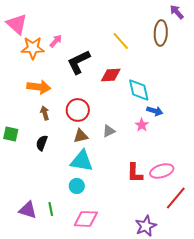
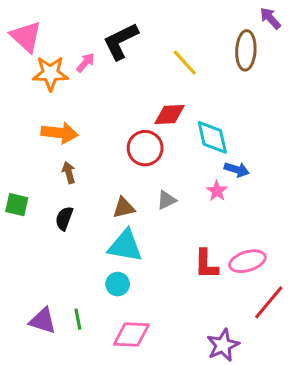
black L-shape: (79, 62) -> (121, 41), moved
red circle: (78, 110) -> (145, 148), moved

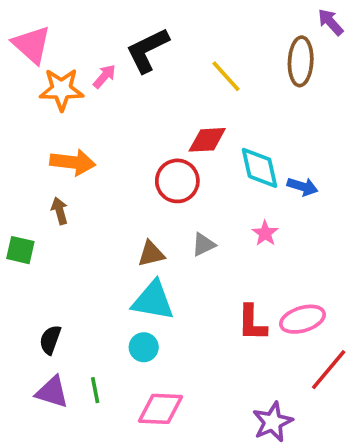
blue arrow: (237, 170) -> (302, 187), moved
brown arrow: (69, 173) -> (60, 211), moved
black semicircle: (64, 218) -> (50, 340), moved

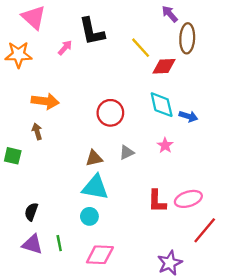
purple arrow: (331, 22) -> (170, 14), moved
pink triangle: (32, 45) -> (34, 17), moved
black L-shape: (147, 50) -> (92, 31), turned -76
orange star: (61, 89) -> (18, 55), moved
red diamond: (207, 140) -> (164, 66), moved

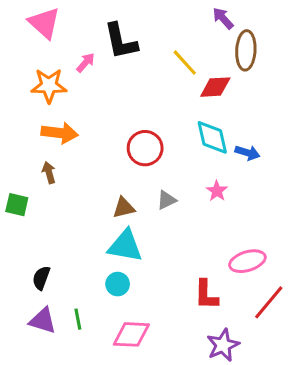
orange star: (18, 55) -> (49, 86), moved
red L-shape: (157, 201) -> (206, 295), moved

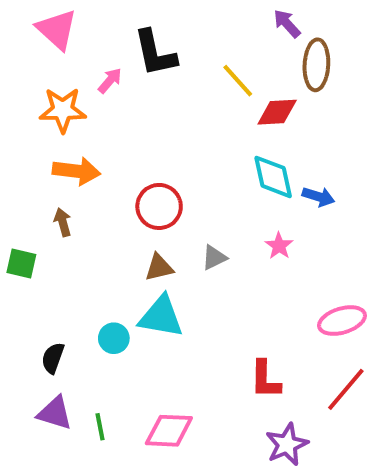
red circle: (145, 148) -> (159, 206), moved
pink ellipse: (247, 261) -> (342, 321), moved
cyan circle: (118, 284) -> (114, 338), moved
green line: (78, 319) -> (100, 427), moved

